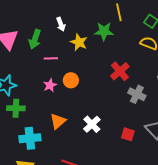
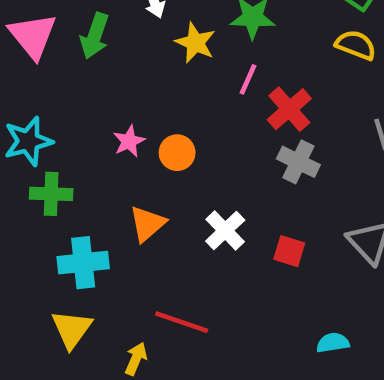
pink line: (51, 58) -> (248, 79), moved, turned -64
orange circle: (71, 80) -> (177, 153), moved
gray cross: (137, 94) -> (298, 162), moved
red square: (128, 134) -> (289, 251), moved

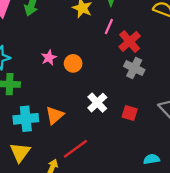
orange triangle: (147, 224) -> (55, 115), moved
red line: (182, 322) -> (75, 149), turned -55

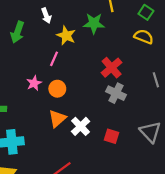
pink line: (109, 26) -> (54, 59), moved
orange triangle: (55, 115) -> (57, 119), moved

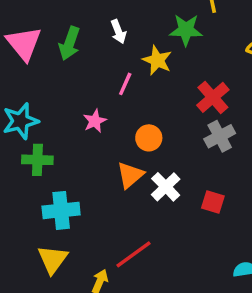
white arrow: (46, 16) -> (118, 32), moved
yellow star: (66, 36) -> (157, 60), moved
orange circle: (57, 89) -> (149, 138), moved
gray cross: (116, 93) -> (220, 136), turned 36

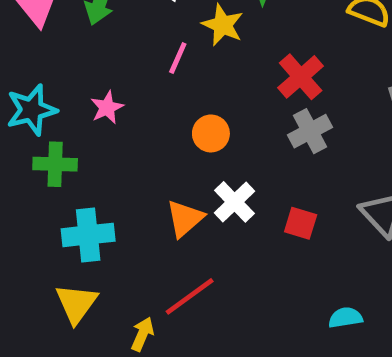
pink star: (95, 121) -> (107, 108), moved
orange triangle: (130, 175) -> (185, 218), moved

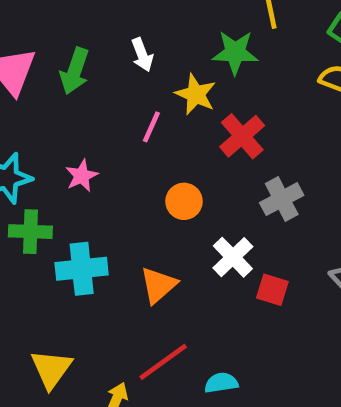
red cross: (301, 77) -> (242, 136), moved
white cross: (234, 202) -> (233, 257), moved
cyan cross: (88, 235) -> (82, 269), moved
cyan semicircle: (345, 318) -> (221, 383), moved

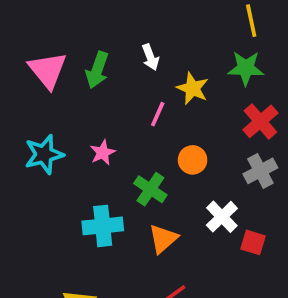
green star: (235, 52) -> (246, 68), moved
red cross: (242, 136) -> (260, 121), moved
orange circle: (184, 201) -> (193, 160), moved
green cross: (30, 232) -> (150, 189), moved, turned 32

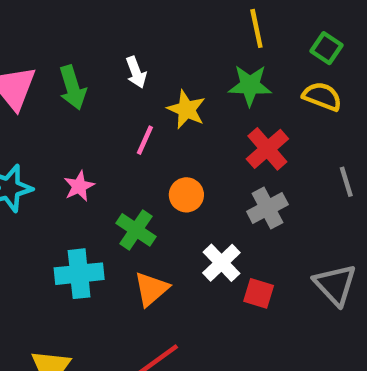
green arrow: (97, 70) -> (73, 88), turned -36

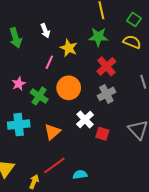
orange circle: (186, 195) -> (69, 88), size x1.5
green cross: (136, 230) -> (39, 96), moved

